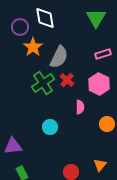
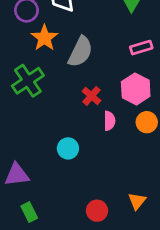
red cross: (67, 80) -> (91, 96), moved
green cross: (43, 83) -> (28, 81), moved
orange circle: (107, 124) -> (147, 122), moved

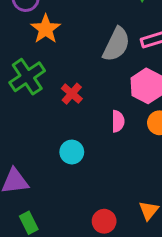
gray semicircle: (80, 52) -> (116, 44), moved
red cross: (91, 96) -> (72, 94), moved

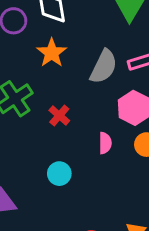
orange star: (46, 29) -> (52, 53), moved

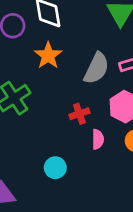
red cross: (59, 116) -> (79, 114), moved, turned 30

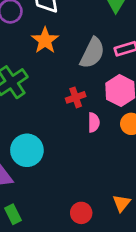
cyan circle: (55, 168) -> (27, 150), moved, size x1.5

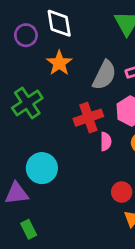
red cross: (76, 97) -> (88, 118), size x1.5
red circle: (81, 213) -> (122, 192), moved

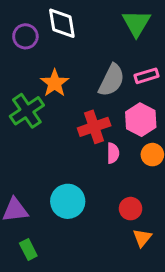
orange star: (59, 63) -> (55, 83), moved
cyan circle: (42, 168) -> (68, 201), moved

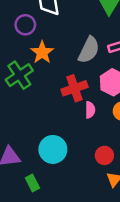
purple circle: (25, 36) -> (25, 25), moved
green rectangle: (28, 249) -> (32, 183), moved

